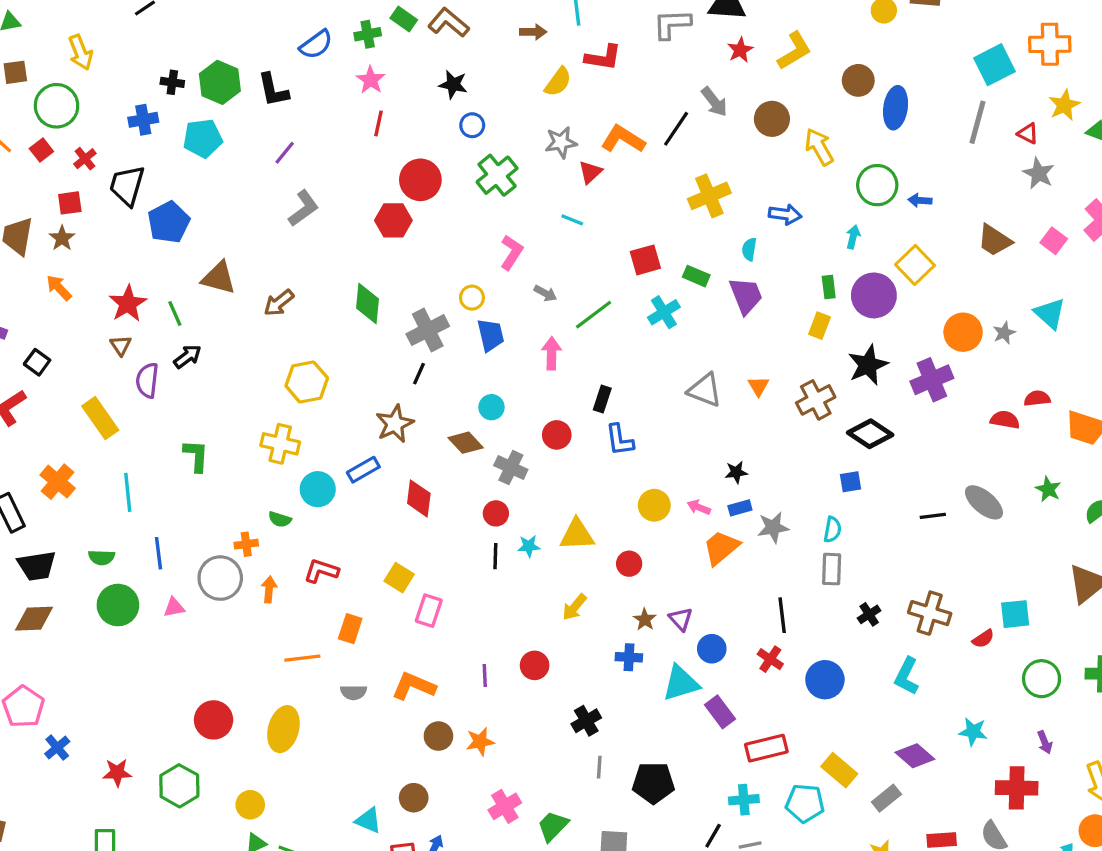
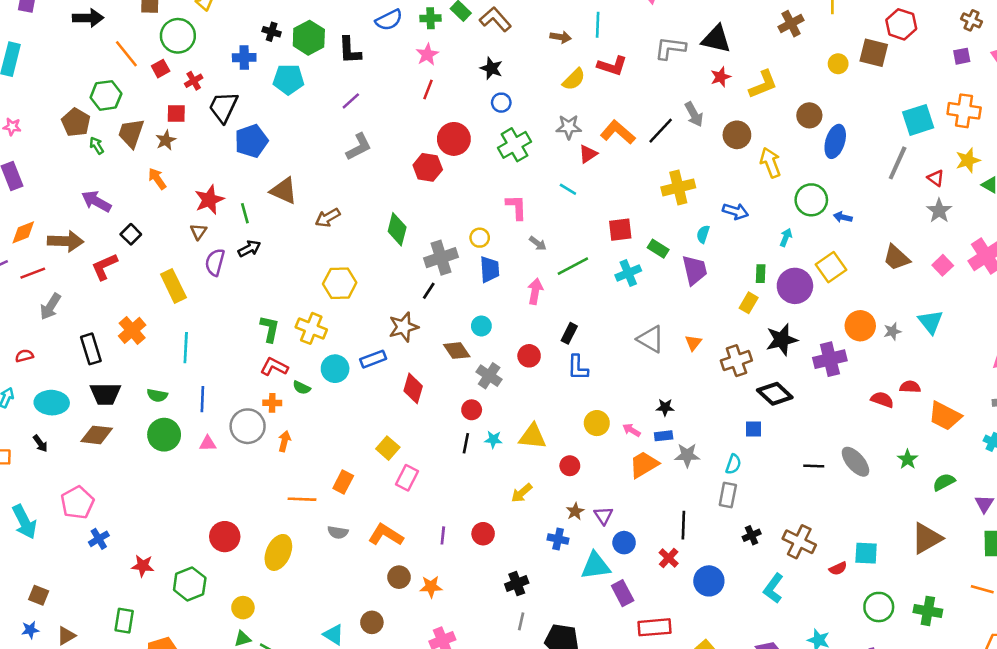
pink L-shape: (512, 252) -> (516, 207), turned -44
green L-shape: (196, 456) -> (270, 329), moved
red L-shape: (321, 571) -> (274, 367), moved

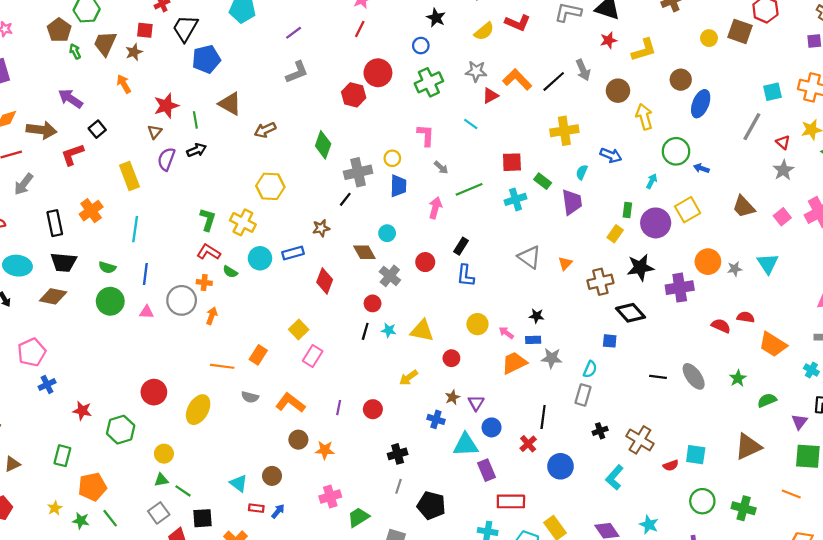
black star: (491, 68) -> (436, 18), moved
cyan square: (918, 120) -> (772, 92), size x0.7
brown star: (403, 327) -> (321, 228), size x0.7

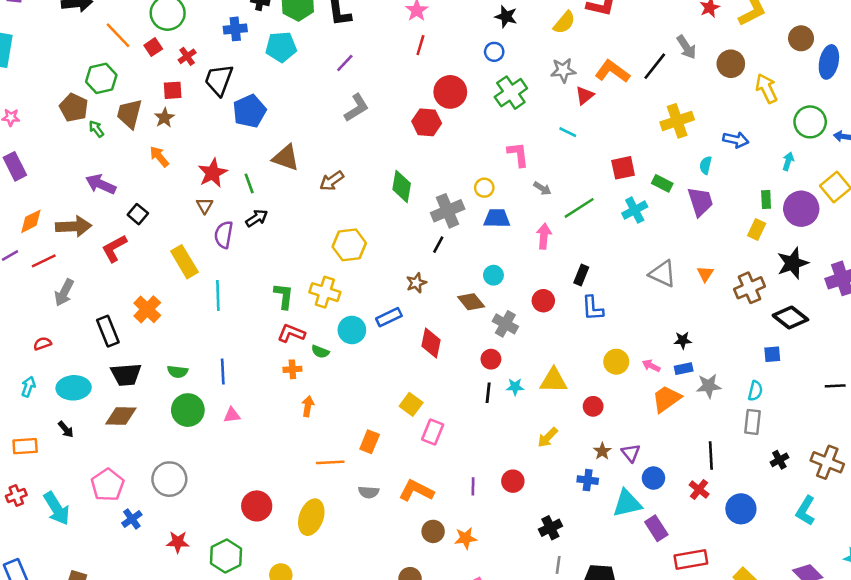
blue trapezoid: (398, 186) -> (497, 218), turned -80
cyan line: (135, 229) -> (218, 295), moved
gray circle: (182, 300) -> (169, 479), moved

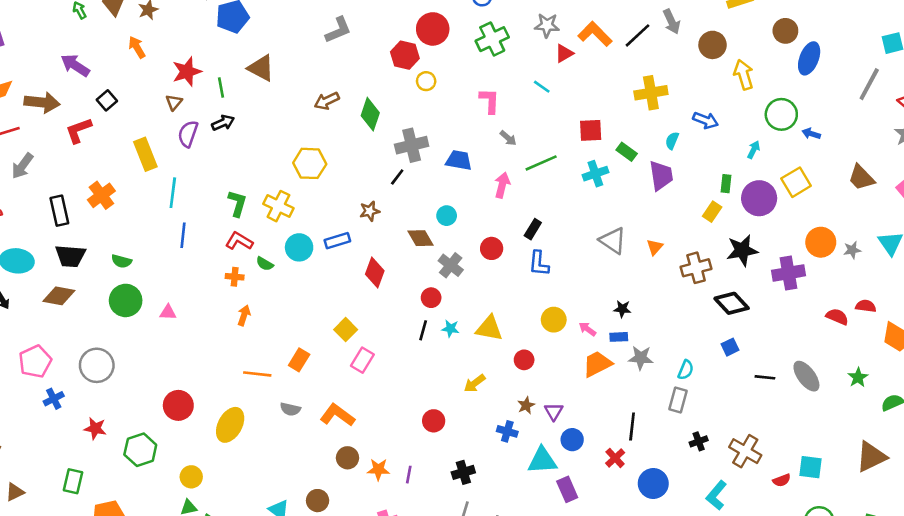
brown arrow: (332, 181) -> (327, 101), moved
yellow circle: (484, 188) -> (426, 81), moved
blue square: (772, 354) -> (730, 347), moved, turned -30
blue line: (223, 371) -> (183, 235), moved
purple line: (473, 486) -> (409, 475), moved

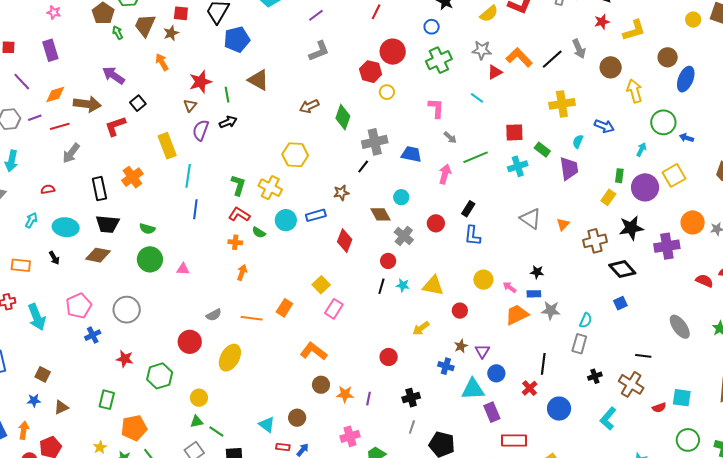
black line: (765, 377) -> (643, 356), moved
gray semicircle: (290, 409) -> (214, 315), moved, turned -42

